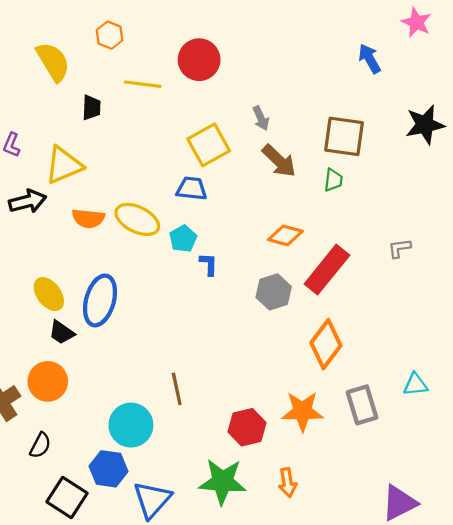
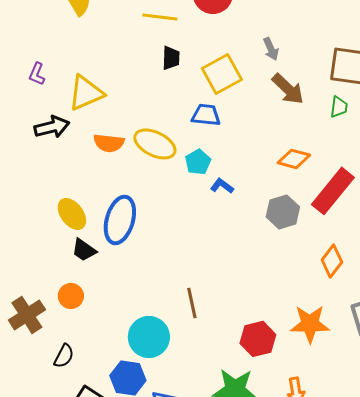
black trapezoid: (91, 108) -> (171, 58), moved
blue L-shape: (209, 264) -> (222, 186), turned -55
orange diamond: (326, 344) -> (332, 261), size x0.7
orange circle: (48, 381) -> (71, 296), size x0.7

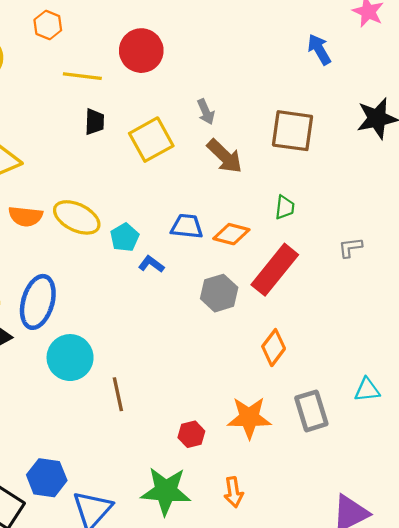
green trapezoid: (339, 107) -> (285, 207), moved
blue trapezoid: (206, 115) -> (187, 226), moved
cyan circle: (149, 337) -> (70, 358), moved
red hexagon: (258, 339) -> (191, 434), size x0.7

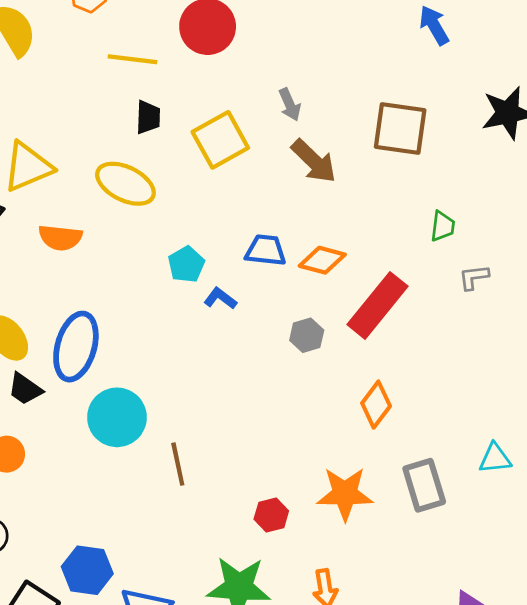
green trapezoid: (285, 207) -> (443, 226), moved
yellow ellipse: (77, 217) -> (125, 184), moved
gray hexagon: (219, 293) -> (307, 335), size x0.7

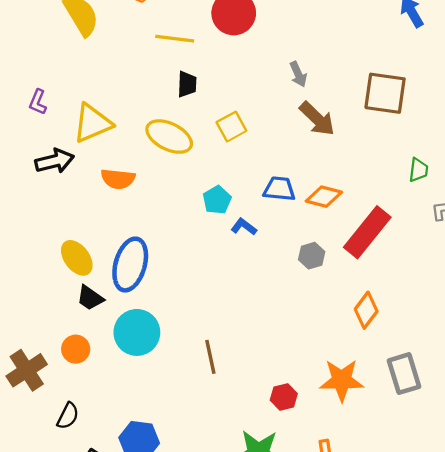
yellow square: (220, 140) -> (231, 127), moved, size x0.7
cyan circle: (117, 417) -> (137, 332), moved

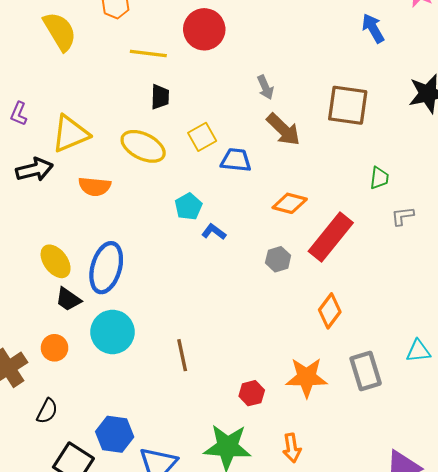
blue trapezoid: (279, 189) -> (236, 160), moved

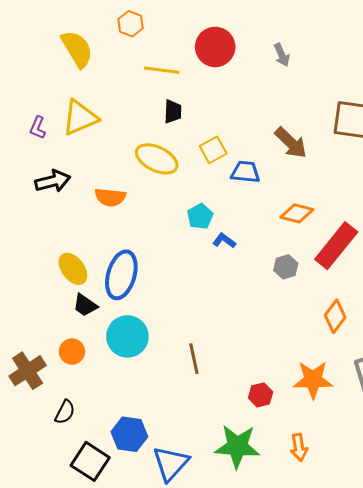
gray arrow: (265, 87) -> (282, 55), moved
yellow triangle: (70, 134) -> (80, 118), moved

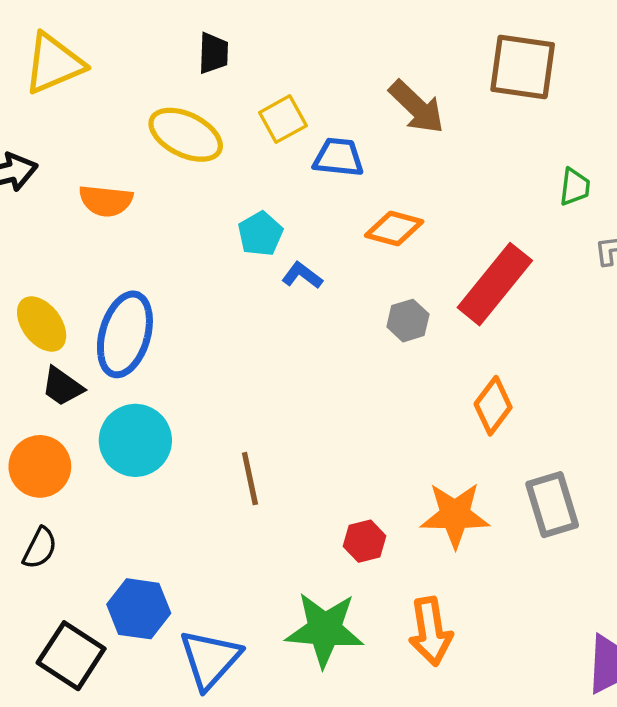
orange diamond: (297, 213) -> (394, 229), moved
orange circle: (72, 352) -> (40, 466), size x1.4
black semicircle: (65, 412) -> (40, 548), moved
orange arrow: (299, 447) -> (431, 631), size x1.4

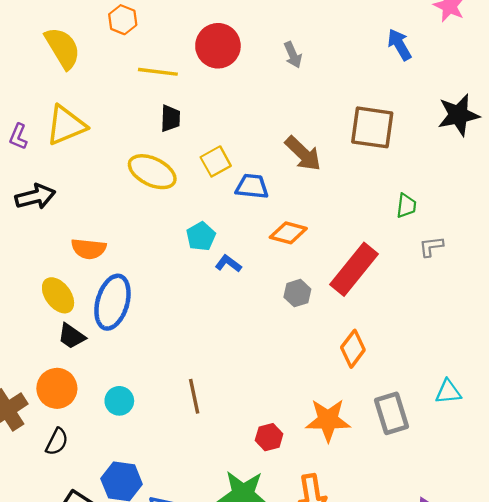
orange semicircle: (106, 201) -> (89, 249), moved
cyan circle: (135, 440) -> (119, 401), moved, size x0.6

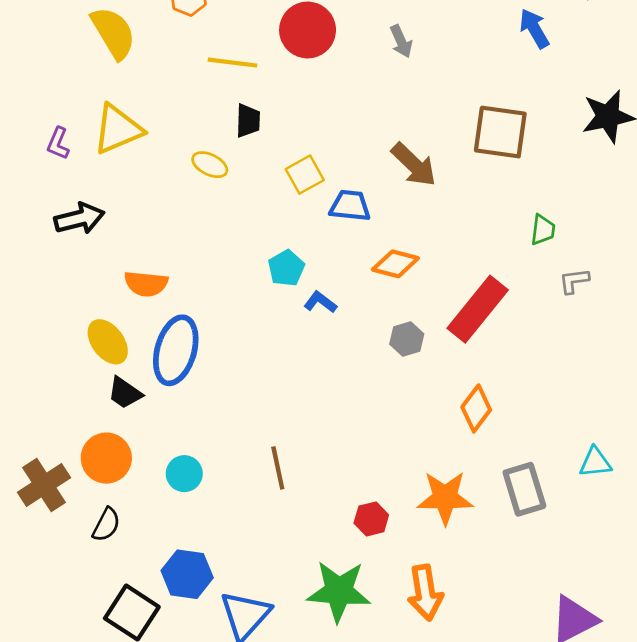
yellow ellipse: (152, 172) -> (210, 165), moved, size x0.6

